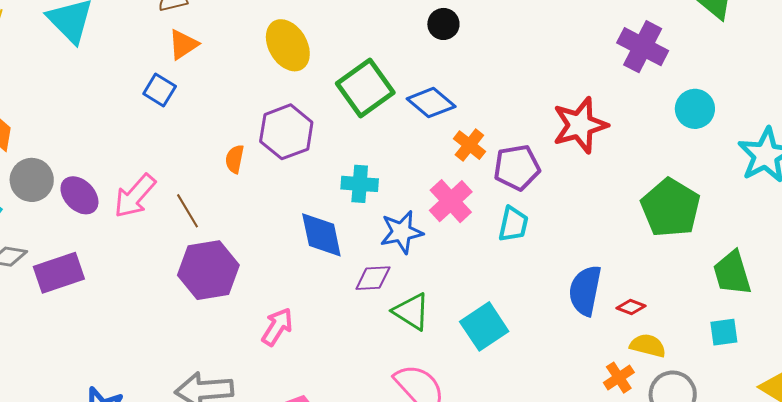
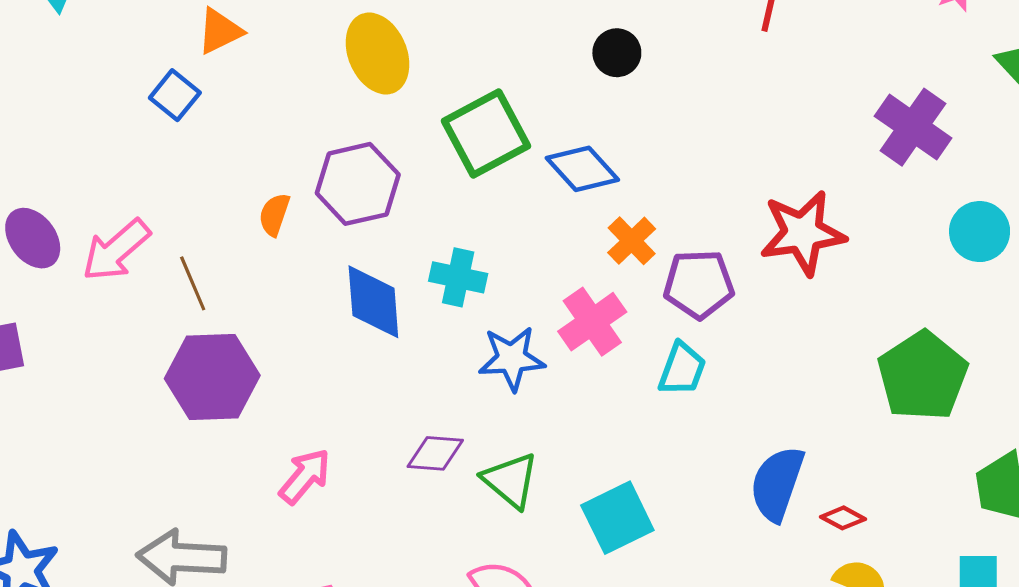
blue diamond: (321, 235) -> (373, 302), moved
purple diamond: (373, 278) -> (435, 453), moved

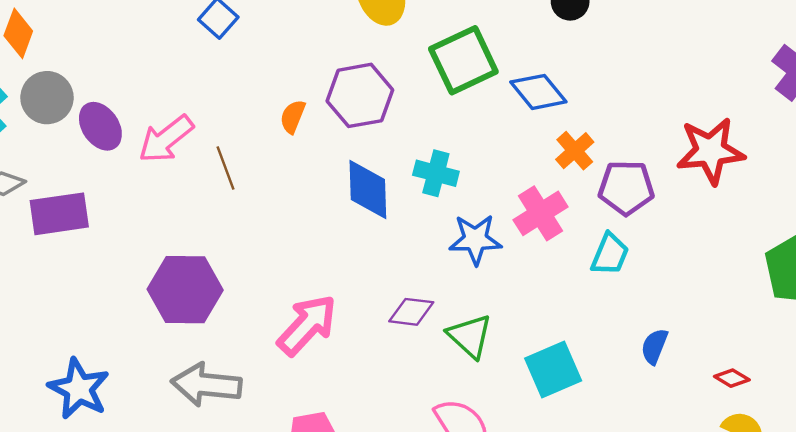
purple hexagon: (212, 377) -> (185, 290), moved
pink arrow: (305, 476) -> (307, 325), size x1.4
blue semicircle: (777, 484) -> (654, 346), moved, size x0.6

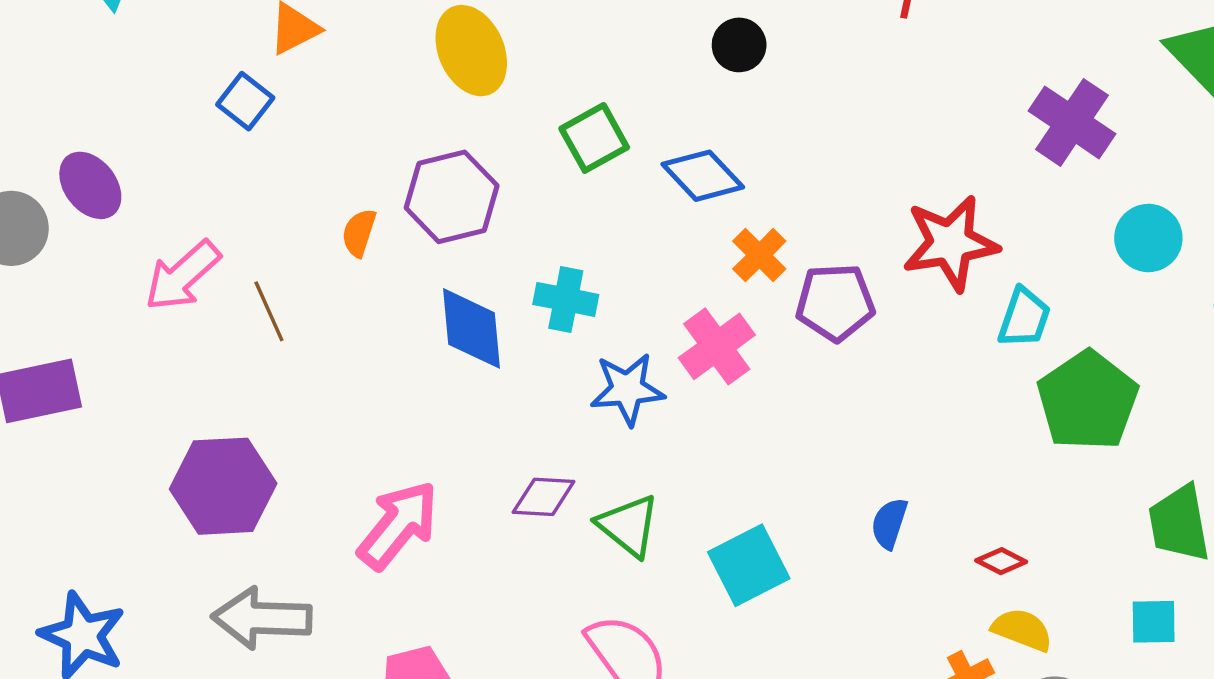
green square: (463, 60) -> (594, 138), size x0.7
purple ellipse: (100, 126) -> (90, 185), moved
cyan trapezoid: (610, 254) -> (1024, 318), moved

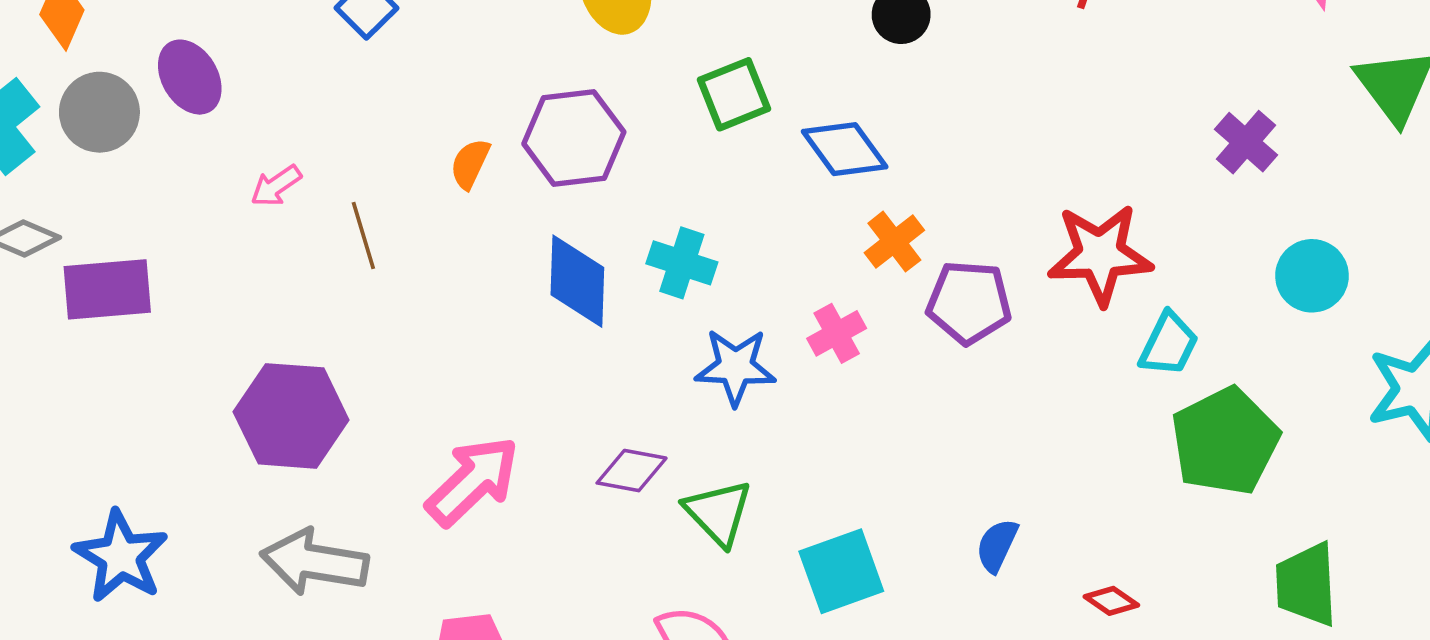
purple cross: (1072, 122) -> (1246, 142), size x0.7
pink arrow: (183, 276) -> (276, 186), size x0.6
pink cross: (717, 346) -> (837, 333), size x0.7

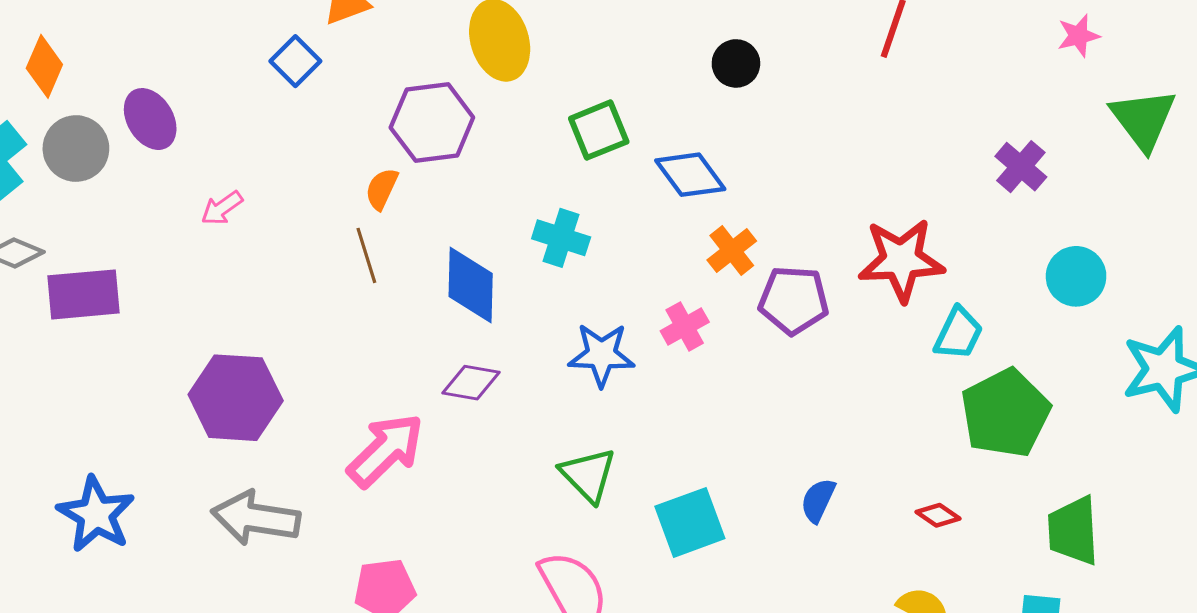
purple hexagon: (574, 138) -> (432, 123), moved
brown line: (363, 235) -> (366, 255), moved
cyan cross: (682, 263) -> (561, 238), moved
purple diamond: (632, 471) -> (471, 383), moved
red diamond: (1111, 601) -> (938, 515), moved

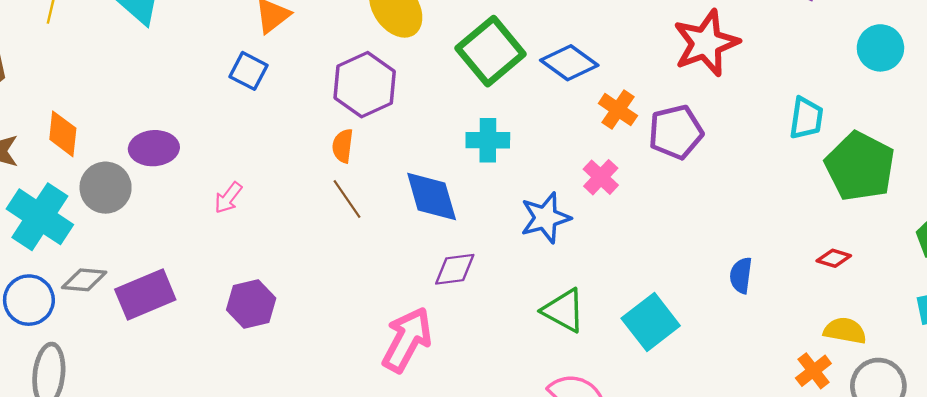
purple ellipse: (150, 119) -> (154, 148), turned -45
green square: (599, 130) -> (491, 51), size x1.4
red star: (901, 260) -> (706, 43), moved
purple hexagon: (236, 398) -> (251, 304), moved, size x0.7

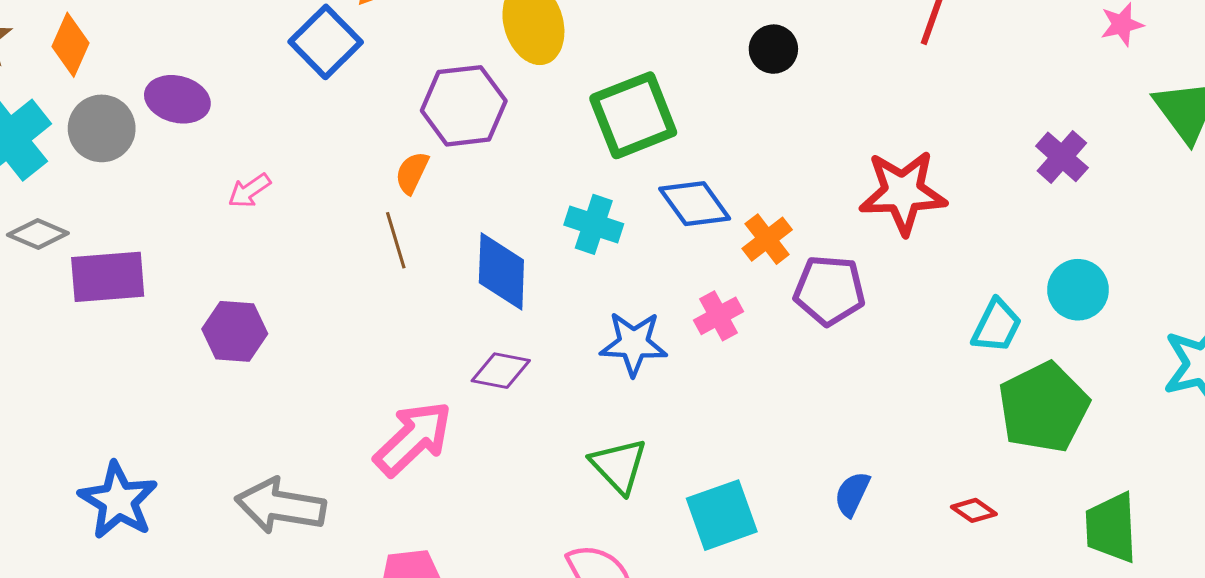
cyan circle: (880, 48) -> (1078, 290), moved
blue diamond: (569, 63) -> (695, 204), moved
blue square: (248, 71) -> (326, 42), size x1.4

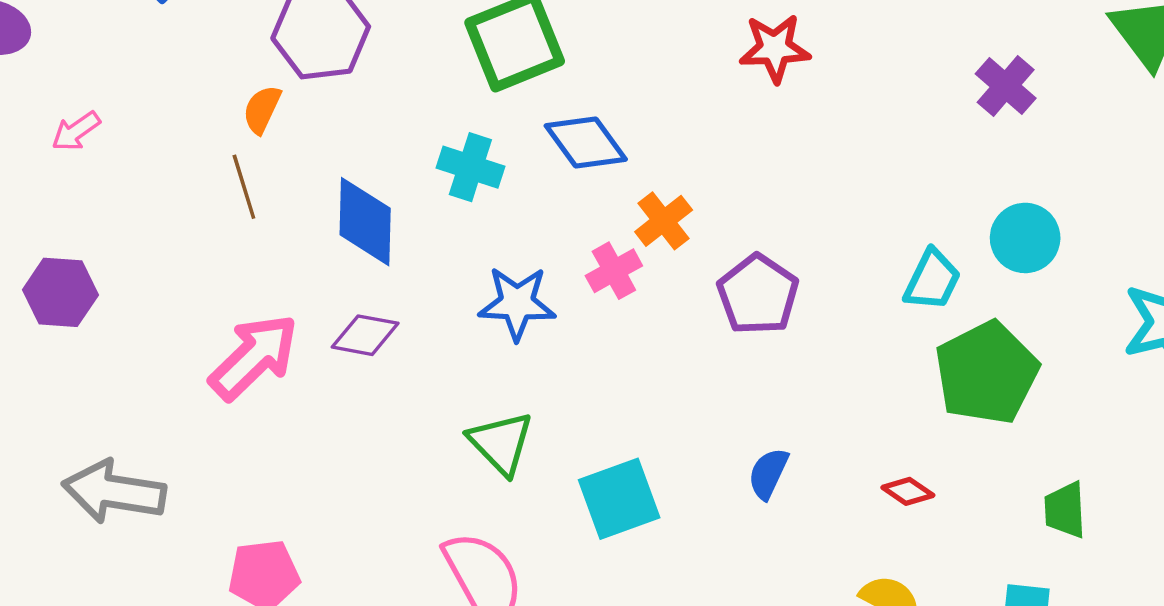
red star: (903, 192) -> (775, 48), moved, size x0.7
orange cross: (767, 239) -> (664, 221), moved
purple pentagon: (829, 290) -> (758, 295), moved, turned 30
pink arrow: (413, 438) -> (254, 357), moved
green trapezoid: (1111, 528) -> (1065, 510), size x0.7

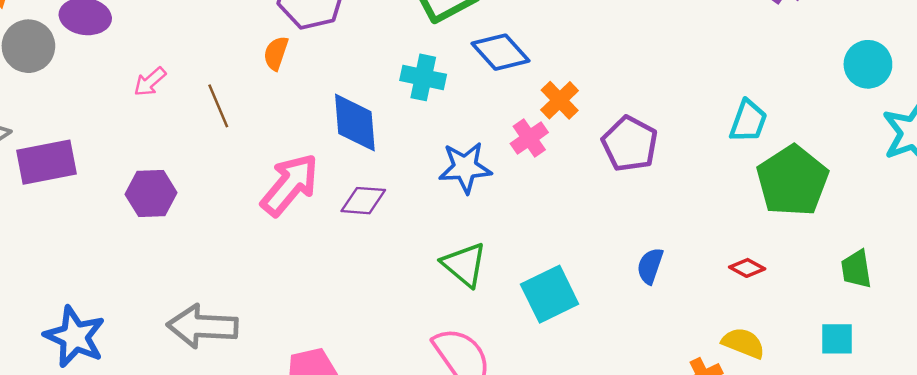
brown line: (244, 187) -> (218, 106), moved
cyan circle: (1025, 238) -> (868, 64), moved
pink arrow: (254, 357) -> (290, 185), moved

